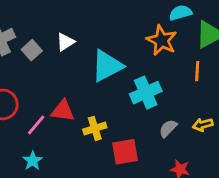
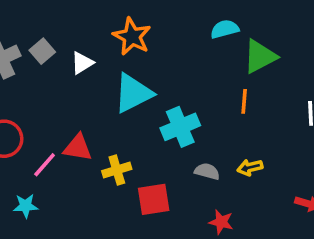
orange star: (162, 40) -> (132, 36), moved
gray square: (32, 50) -> (42, 51), moved
gray semicircle: (168, 128) -> (207, 171), turned 60
cyan star: (33, 161) -> (26, 206), moved, turned 30

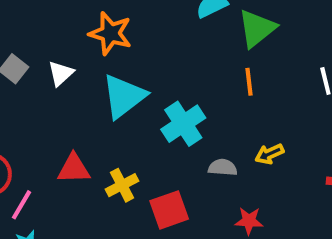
pink line: (45, 165) -> (21, 205), moved

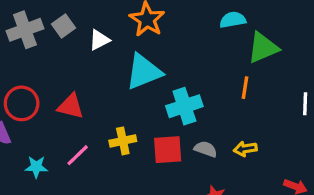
red triangle: (74, 169) -> (71, 106), moved
pink line: (21, 205) -> (78, 155), moved
red square: (169, 210) -> (168, 150), moved

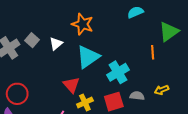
green triangle: (263, 48) -> (169, 32), moved
red triangle: (71, 106) -> (71, 85), moved, turned 48

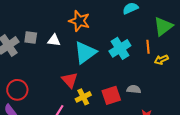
gray square: (32, 40) -> (31, 37), turned -32
white triangle: (56, 44) -> (54, 40), turned 48
cyan cross: (118, 72) -> (120, 48), moved
yellow arrow: (161, 90) -> (161, 60), moved

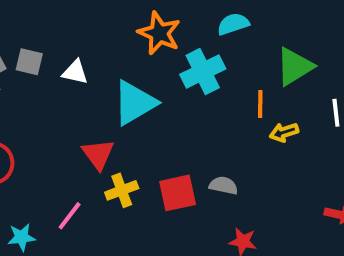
orange star: (79, 21) -> (159, 33), moved
cyan cross: (120, 48) -> (203, 72), moved

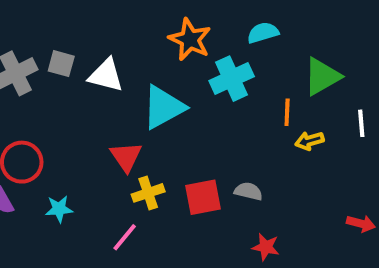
white triangle: (75, 72) -> (106, 75), size x1.4
pink line: (70, 216) -> (125, 237), moved
cyan star: (21, 237) -> (59, 209), moved

